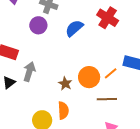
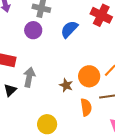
orange semicircle: (63, 110) -> (86, 107), moved

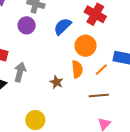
orange circle: (89, 76) -> (86, 46), moved
orange semicircle: (86, 107) -> (77, 69), moved

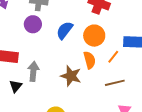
blue semicircle: (63, 26) -> (65, 30), moved
brown star: (56, 82) -> (71, 76), size x1.5

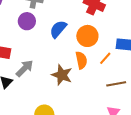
gray arrow: (33, 71) -> (25, 68), turned 36
brown line: (115, 83) -> (116, 84), moved

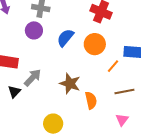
orange semicircle: (81, 60) -> (91, 100), moved

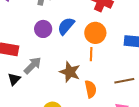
purple circle: (34, 30) -> (43, 29), moved
orange line: (113, 66) -> (91, 54), moved, turned -40

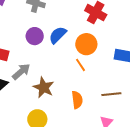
orange line: (91, 54) -> (81, 65), turned -40
brown star: (70, 72) -> (44, 87), moved

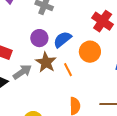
orange line: (81, 65) -> (68, 70), moved
brown star: (44, 87) -> (46, 62), moved

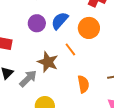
brown star: (46, 62) -> (48, 62), moved
gray arrow: (22, 72) -> (28, 78), moved

